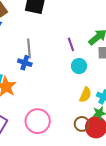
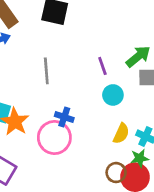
blue cross: (25, 63) -> (64, 117), moved
pink circle: (38, 121) -> (54, 138), moved

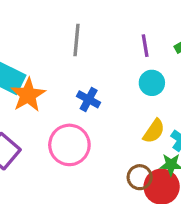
pink circle: (54, 138) -> (69, 145), moved

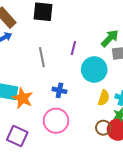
purple line: (145, 46) -> (73, 48), moved, turned 40
cyan circle: (152, 83) -> (94, 70), size x1.6

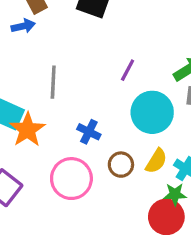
gray line: (42, 57) -> (53, 82), moved
brown circle: (103, 128) -> (121, 165), moved

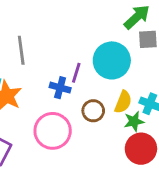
purple line: (128, 70) -> (76, 73), moved
green star: (175, 194) -> (134, 121), moved

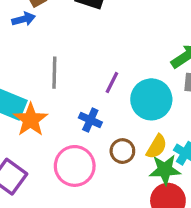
purple line: (76, 73) -> (112, 83), moved
green star: (134, 121) -> (165, 170), size x1.4

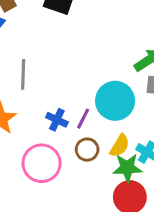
purple line: (112, 83) -> (83, 119), moved

